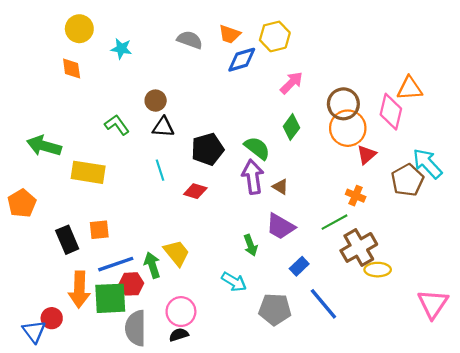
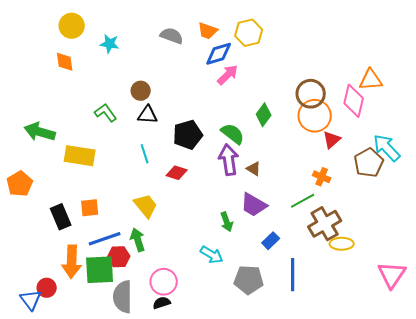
pink arrow: (291, 83) -> (228, 75), moved
yellow trapezoid: (177, 253) -> (146, 206), moved
blue line: (323, 304) -> (293, 275), turned 40

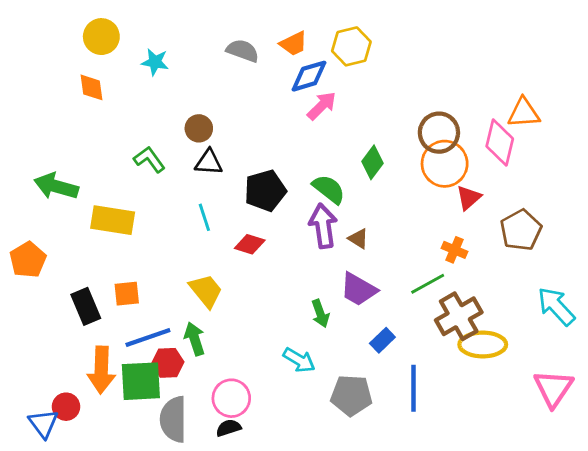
orange trapezoid: (208, 31) -> (293, 44), turned -45
cyan arrow: (387, 148) -> (556, 306), moved
yellow ellipse: (342, 244) -> (483, 344), size x1.4

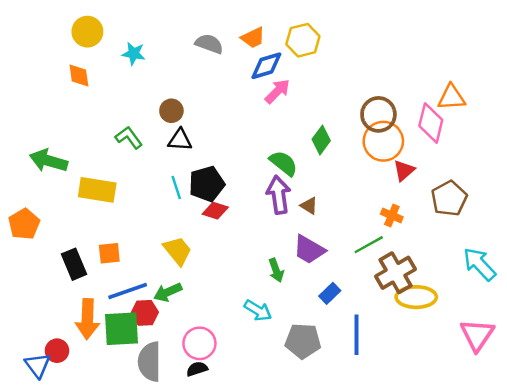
black pentagon: (265, 191) -> (207, 184), moved
green arrow: (195, 339) -> (168, 292), turned -96

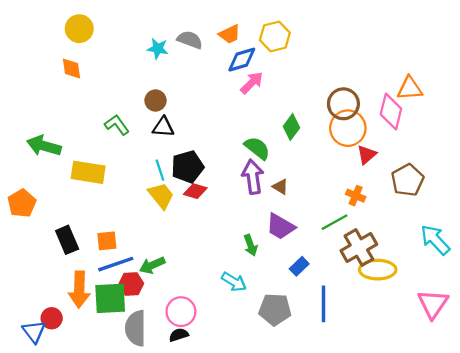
cyan star: (134, 54) -> (158, 49), moved
yellow trapezoid: (178, 251) -> (161, 196), moved
orange square: (109, 253) -> (107, 241), moved

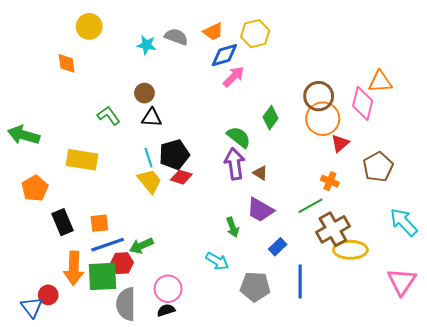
yellow circle: (79, 29) -> (89, 26), moved
green arrow: (44, 146) -> (24, 135), moved
orange pentagon: (22, 203) -> (35, 188), moved

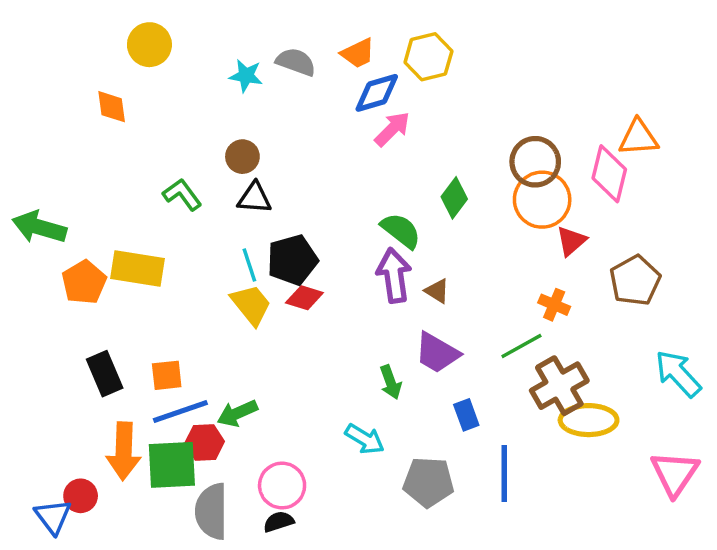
orange pentagon: (35, 188) -> (84, 282), moved
blue rectangle: (278, 247) -> (466, 415), turned -66

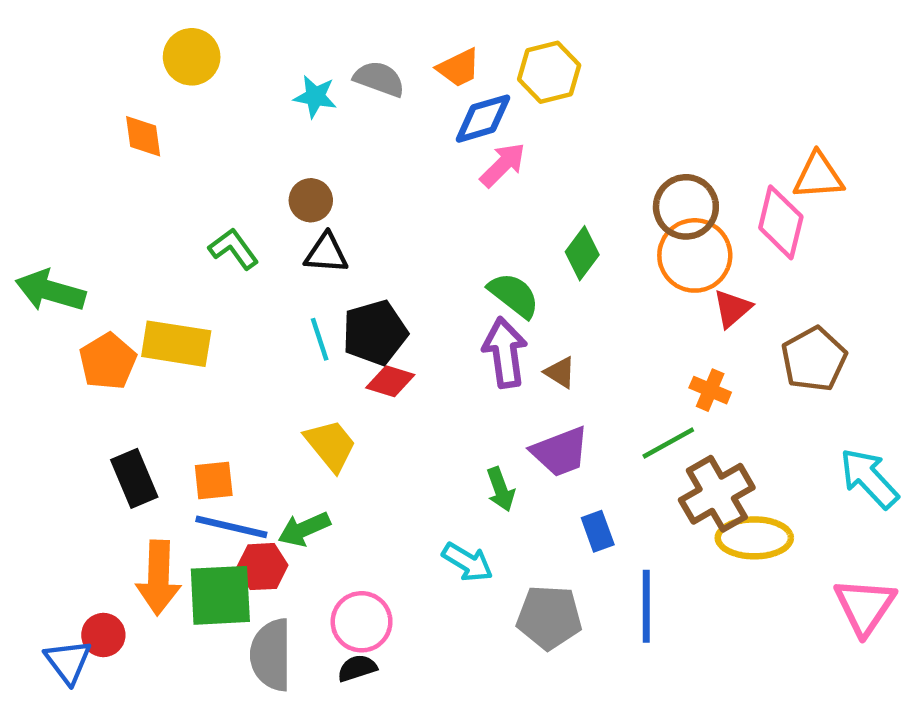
yellow trapezoid: (251, 305) -> (331, 445), moved
purple trapezoid: (437, 353) -> (560, 452), turned -51
blue line: (180, 411) -> (231, 527), turned 32

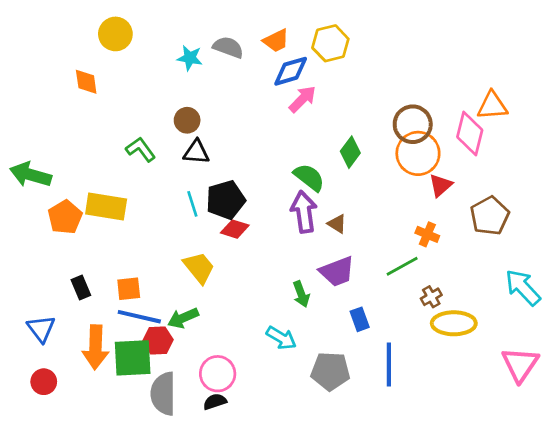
black rectangle: (134, 478) -> (81, 287), size x0.7
brown cross: (717, 494) -> (431, 297), size x0.5
red circle: (103, 635) -> (44, 382), moved
blue triangle: (68, 661) -> (41, 329), moved

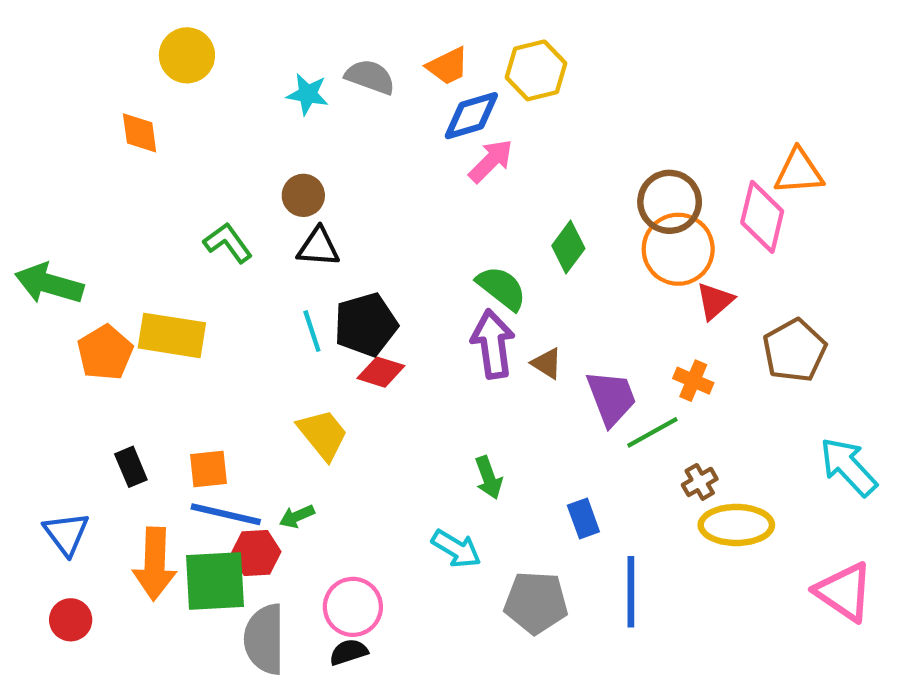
purple trapezoid: (337, 272) -> (611, 398), moved, turned -90
green arrow: (183, 318) -> (297, 516), size x0.7
pink triangle: (520, 364) -> (844, 592), turned -30

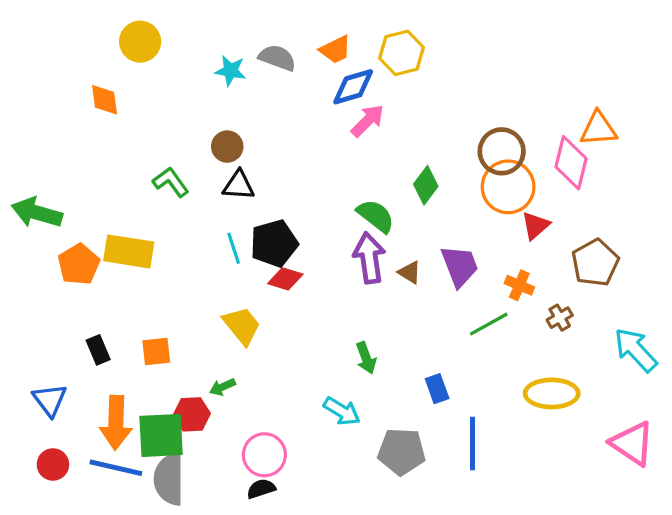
purple trapezoid: (611, 398) -> (460, 266), moved
brown cross: (700, 482) -> (560, 318), moved
blue line: (226, 514) -> (116, 468), moved
gray semicircle: (265, 639) -> (169, 479), moved

